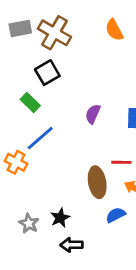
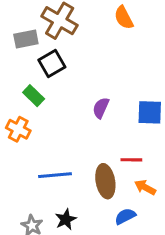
gray rectangle: (20, 29) -> (26, 39), moved
blue line: (40, 138) -> (55, 175), moved, turned 36
orange cross: (16, 162) -> (18, 129), moved

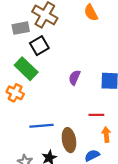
green rectangle: (34, 96) -> (26, 69), size x1.5
brown ellipse: (105, 181) -> (69, 140), moved
orange arrow: (145, 187) -> (106, 135), turned 56

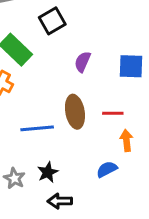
black square: (39, 46) -> (52, 21), moved
brown ellipse: (69, 140) -> (75, 112), moved

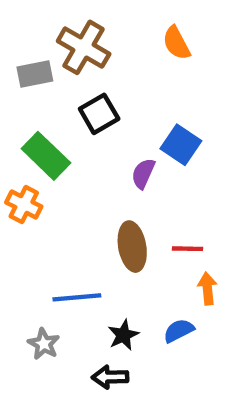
blue square: (131, 66) -> (181, 145), moved, turned 32
blue line: (37, 128) -> (77, 297), moved
black star: (48, 172) -> (123, 335), moved

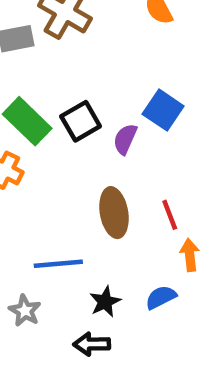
black square: (99, 114) -> (81, 121), moved
red line: (188, 249) -> (170, 215), turned 68

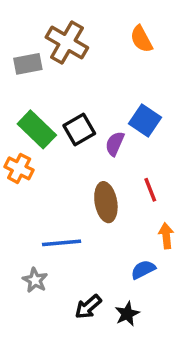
red line: (170, 215) -> (150, 190), moved
black star: (105, 302) -> (127, 314), moved
black arrow: (92, 344) -> (88, 307), turned -40

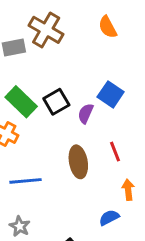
blue line: (62, 243) -> (26, 181), moved

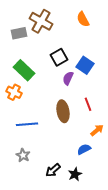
black square: (56, 102) -> (59, 57), moved
orange arrow: (128, 190) -> (97, 130), turned 56

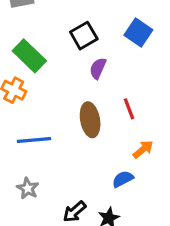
blue square: (85, 65) -> (138, 32), moved

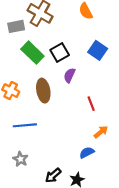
green rectangle: (29, 56) -> (32, 53), moved
brown ellipse: (90, 120) -> (43, 91), moved

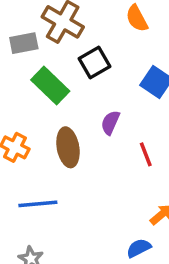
black square: (60, 53) -> (94, 63), moved
red line: (91, 104) -> (146, 154), moved

